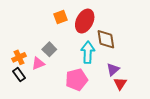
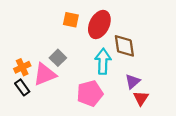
orange square: (60, 17) -> (71, 20), turned 32
pink triangle: (38, 63) -> (45, 74), size x1.5

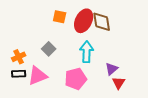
brown diamond: (124, 46) -> (102, 22), moved
pink triangle: (45, 74) -> (38, 76), moved
black rectangle: (22, 87) -> (19, 74), turned -56

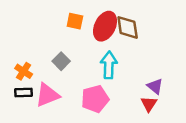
orange cross: (19, 57) -> (24, 71), turned -32
purple triangle: (112, 69) -> (155, 86), moved, turned -40

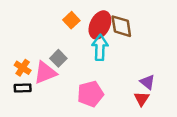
orange square: (75, 21) -> (71, 20), turned 35
cyan arrow: (109, 65) -> (100, 48), moved
pink triangle: (47, 95) -> (45, 73), moved

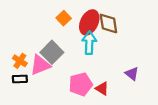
gray square: (58, 58) -> (52, 52), size x1.5
red triangle: (142, 99) -> (102, 89), moved, turned -32

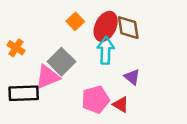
orange cross: (20, 61) -> (16, 48), moved
purple triangle: (132, 74) -> (132, 77), moved
black rectangle: (20, 79) -> (24, 93), size x1.6

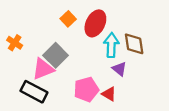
brown diamond: (128, 28) -> (134, 44), moved
cyan arrow: (106, 50) -> (111, 45), moved
black rectangle: (24, 93) -> (34, 92), moved, turned 30

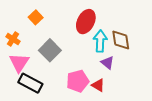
orange square: (68, 19) -> (36, 17), moved
pink triangle: (43, 69) -> (19, 63), moved, turned -35

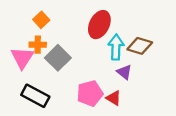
orange cross: (13, 39) -> (38, 45), moved, turned -32
brown diamond: (121, 40) -> (140, 46), turned -65
pink triangle: (19, 63) -> (22, 58), moved

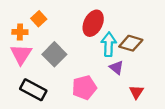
orange cross: (38, 45) -> (20, 32), moved
red triangle: (114, 98) -> (136, 92), moved, turned 32

